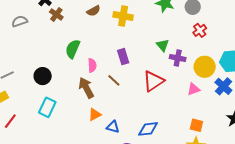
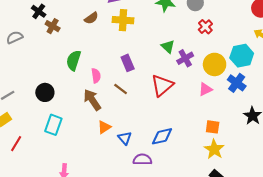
purple cross: (178, 58) -> (185, 58), turned -35
blue triangle: (113, 127) -> (125, 138), turned 40

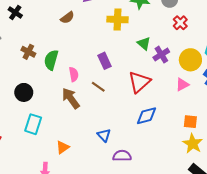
yellow cross: (123, 20) -> (118, 19), moved
brown cross: (53, 26) -> (28, 52), moved
orange triangle: (104, 127) -> (63, 147), moved
blue diamond: (162, 136) -> (147, 116), moved

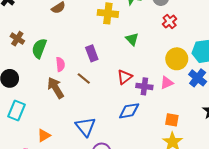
purple cross: (161, 55) -> (144, 86), moved, turned 35
red triangle: (139, 82) -> (125, 77), size x0.7
blue triangle: (104, 135) -> (86, 127), size x1.5

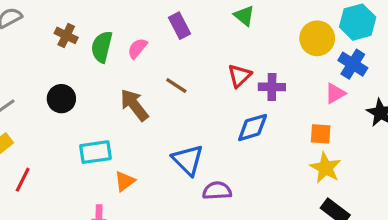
purple rectangle: (92, 53) -> (179, 26), moved
pink semicircle: (60, 64) -> (137, 48), moved, turned -128
pink triangle: (167, 83) -> (335, 93), moved
cyan rectangle: (16, 110) -> (96, 152), moved, turned 66

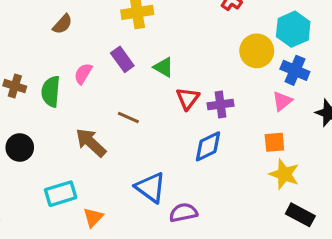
green triangle: (244, 16) -> (164, 67), moved
pink semicircle: (137, 48) -> (83, 74), moved

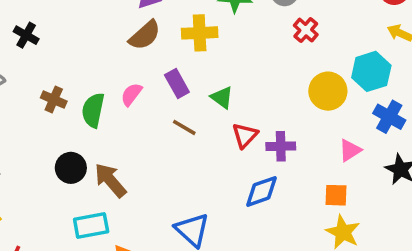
brown semicircle: (62, 24) -> (145, 35), moved, size x1.4
blue cross: (295, 70) -> (389, 117), moved
brown line: (128, 118) -> (184, 127), moved
brown arrow: (91, 143) -> (110, 180), moved
black circle: (20, 147) -> (71, 168), moved

